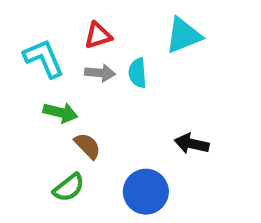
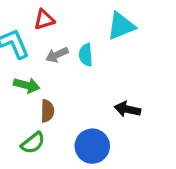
red triangle: (98, 35) -> (44, 20), moved
gray arrow: (100, 73) -> (57, 55), turned 150
brown semicircle: (88, 146) -> (47, 111), turned 45

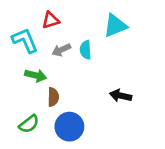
green semicircle: (33, 143) -> (29, 124), moved
blue circle: (92, 146) -> (69, 127), moved

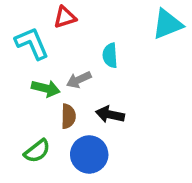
cyan triangle: (115, 26) -> (167, 24), moved
gray arrow: (61, 50) -> (79, 80), moved
black arrow: (121, 96) -> (110, 115), moved

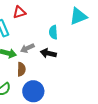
cyan semicircle: (110, 55) -> (53, 32), moved
black arrow: (110, 115) -> (48, 53), moved

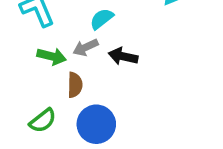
cyan semicircle: (53, 32) -> (102, 19), moved, turned 56

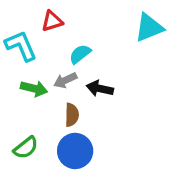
brown semicircle: (75, 85) -> (72, 115), moved

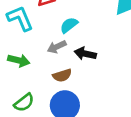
green arrow: (34, 89) -> (19, 60), moved
brown semicircle: (72, 115) -> (62, 75), turned 72

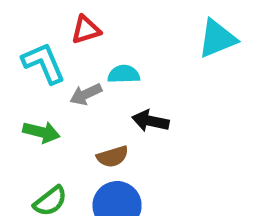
cyan semicircle: (69, 25) -> (124, 74), turned 36
gray arrow: (57, 47) -> (86, 94), moved

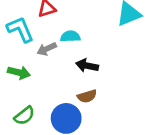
brown semicircle: (113, 157) -> (87, 96), moved

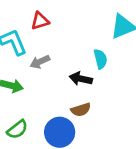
cyan semicircle: (70, 36) -> (100, 59), moved, turned 78

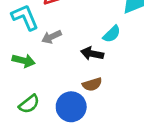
cyan semicircle: (100, 59) -> (112, 34), turned 60

